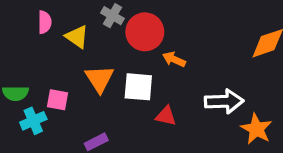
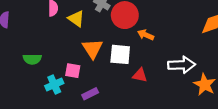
pink square: (58, 100) -> (73, 71), moved
cyan cross: (33, 121) -> (54, 85), moved

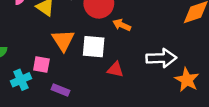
purple rectangle: (90, 94) -> (61, 90), turned 49

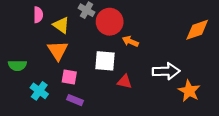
orange triangle: (63, 40) -> (58, 51), moved
pink square: (41, 64) -> (69, 77), moved
cyan cross: (21, 80) -> (39, 91), turned -30

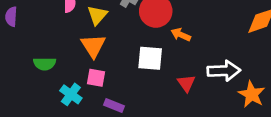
yellow triangle: (61, 25) -> (97, 15), turned 36
pink square: (69, 77) -> (96, 78), moved
red triangle: (125, 82) -> (186, 83), moved, turned 42

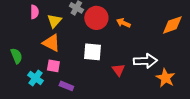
orange arrow: (181, 35) -> (123, 23), moved
orange triangle: (93, 46) -> (51, 43), turned -30
green semicircle: (45, 64) -> (16, 56), turned -112

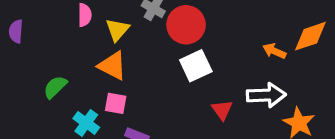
orange arrow: (123, 23) -> (274, 51), moved
white square: (92, 52) -> (196, 66), moved, turned -30
green semicircle: (16, 56) -> (55, 87), turned -112

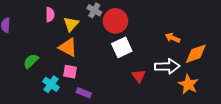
orange diamond: (310, 36) -> (196, 54), moved

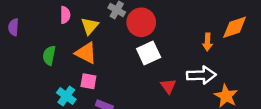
orange arrow: (173, 38) -> (208, 42), turned -112
orange diamond: (196, 54) -> (235, 27), moved
green semicircle: (31, 61) -> (49, 55), moved, turned -35

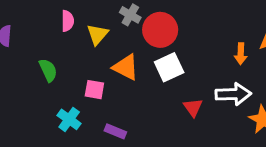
orange triangle: (86, 53) -> (126, 67), moved
green semicircle: (49, 55) -> (48, 70), turned 144
pink square: (88, 81) -> (94, 90), moved

